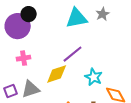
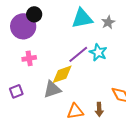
gray star: (103, 14) -> (108, 22), moved
cyan star: (94, 77) -> (98, 52), moved
gray triangle: (31, 89) -> (52, 89), moved

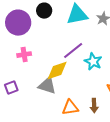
black circle: (34, 14) -> (44, 11), moved
cyan star: (98, 52) -> (93, 62), moved
gray triangle: (52, 89) -> (47, 86), turned 36

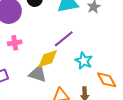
cyan star: (93, 62) -> (84, 61), moved

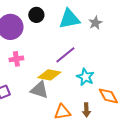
yellow diamond: (48, 59) -> (49, 75), turned 30

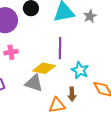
purple line: (65, 55) -> (60, 48), turned -50
brown arrow: (86, 110) -> (72, 94), moved

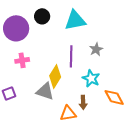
gray star: (90, 16) -> (96, 49), moved
yellow diamond: (44, 68) -> (55, 76), turned -70

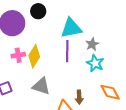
cyan triangle: (75, 20) -> (71, 28), moved
yellow diamond: (55, 76) -> (34, 56), moved
cyan star: (91, 78) -> (95, 63), moved

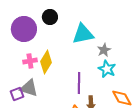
purple line: (67, 51) -> (79, 83), moved
gray triangle: (41, 86) -> (29, 88), moved

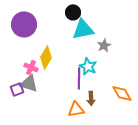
black circle: (50, 17) -> (73, 12), moved
pink cross: (30, 61) -> (31, 67), moved, turned 32
cyan star: (107, 69) -> (88, 66), moved

